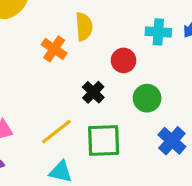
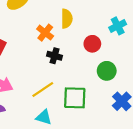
cyan cross: (158, 32) -> (118, 26), turned -35
black cross: (93, 92) -> (55, 56), moved, turned -32

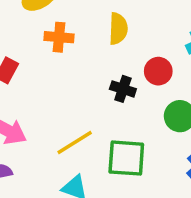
orange cross: (45, 33) -> (59, 37), moved, turned -35
black cross: (55, 56) -> (123, 89), moved

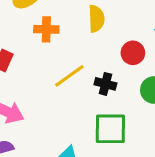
black cross: (123, 89) -> (105, 84), moved
yellow line: (75, 143) -> (69, 76), moved

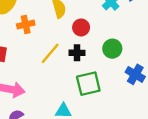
red circle: (133, 53) -> (81, 27), moved

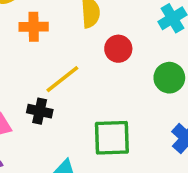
green circle: (112, 49) -> (169, 78), moved
black cross: (77, 53) -> (40, 111), moved

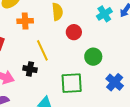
green circle: (169, 78) -> (93, 57), moved
yellow line: (62, 79) -> (42, 50), turned -75

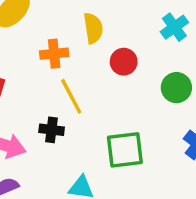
orange cross: (25, 21) -> (54, 54), moved
green circle: (93, 57) -> (176, 88), moved

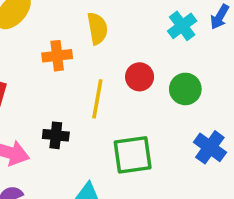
red circle: (124, 62) -> (140, 77), moved
yellow line: (71, 96) -> (97, 99), moved, turned 39

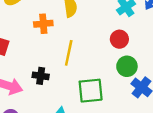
red circle: (140, 77) -> (119, 39), moved
green circle: (185, 89) -> (127, 66), moved

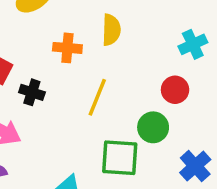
green circle: (127, 66) -> (153, 127), moved
black cross: (41, 76) -> (32, 92), moved

